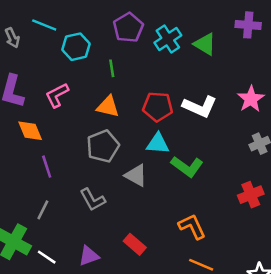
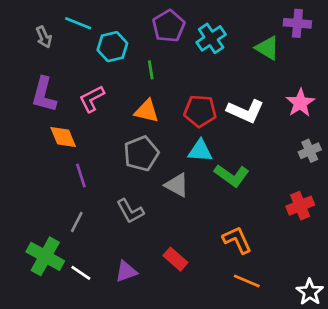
green triangle: (205, 44) -> (267, 48), moved

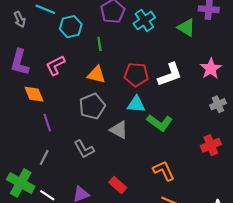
white L-shape: (245, 111) -> (170, 75), turned -44

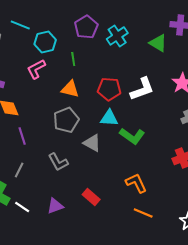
pink L-shape: (55, 65) -> (36, 69), moved

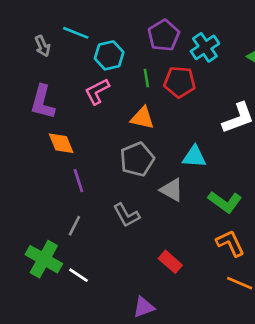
red pentagon: (109, 89) -> (180, 82), moved
green L-shape: (132, 136) -> (225, 202), moved
purple triangle: (55, 206) -> (144, 307), moved

